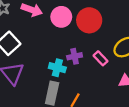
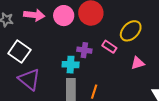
purple cross: (75, 56) -> (84, 50), turned 32

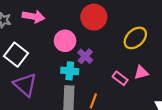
pink circle: (64, 16) -> (65, 41), moved
pink rectangle: (109, 47) -> (120, 78), moved
purple cross: (84, 50) -> (85, 56), turned 32

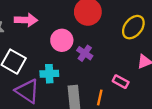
cyan cross: (70, 71) -> (49, 74), moved
pink rectangle: (120, 78) -> (121, 82), moved

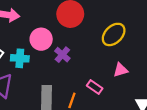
cyan cross: (49, 74) -> (20, 58), moved

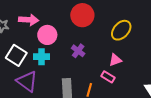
pink circle: (41, 39) -> (47, 35), moved
pink triangle: (121, 70) -> (115, 60), moved

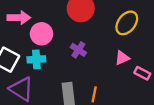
pink rectangle: (108, 77) -> (142, 73), moved

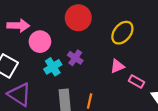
cyan cross: (36, 59) -> (53, 67), moved, turned -30

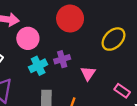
purple cross: (75, 58) -> (62, 59), turned 32
pink triangle: (117, 66) -> (88, 73), moved, turned -40

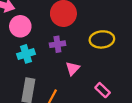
yellow ellipse: (113, 39) -> (102, 39), turned 30
purple cross: (62, 59) -> (57, 44), moved

